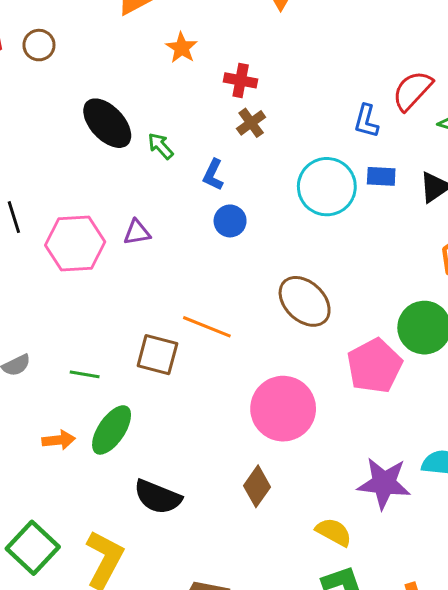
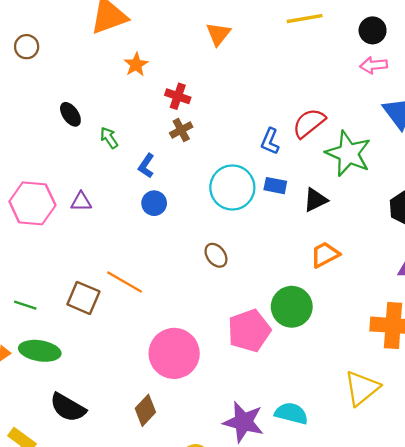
black ellipse: (107, 123) -> (70, 114), size x0.6
brown ellipse: (305, 301) -> (216, 255), moved, size x0.6
green ellipse: (112, 430) -> (40, 351), turned 57

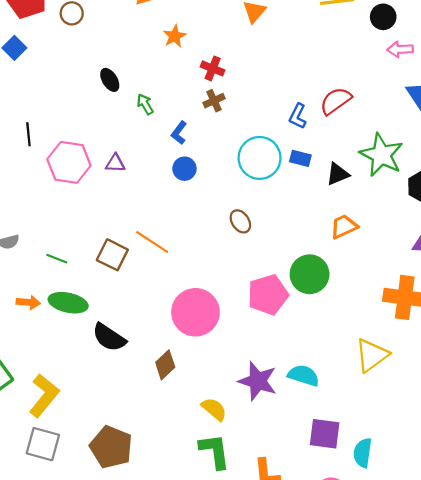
black circle: (373, 30) -> (383, 17), moved
green star: (348, 154) -> (381, 155), moved
black semicircle: (68, 407) -> (109, 337), moved

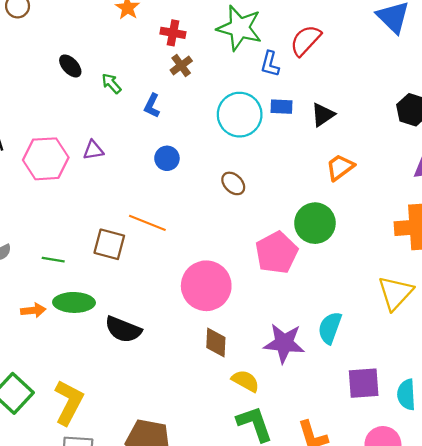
green star: (381, 155) -> (239, 28), moved
blue circle: (184, 169) -> (167, 158), moved
brown diamond: (165, 365) -> (216, 342), moved, turned -32
cyan semicircle: (303, 375) -> (330, 328), turned -76

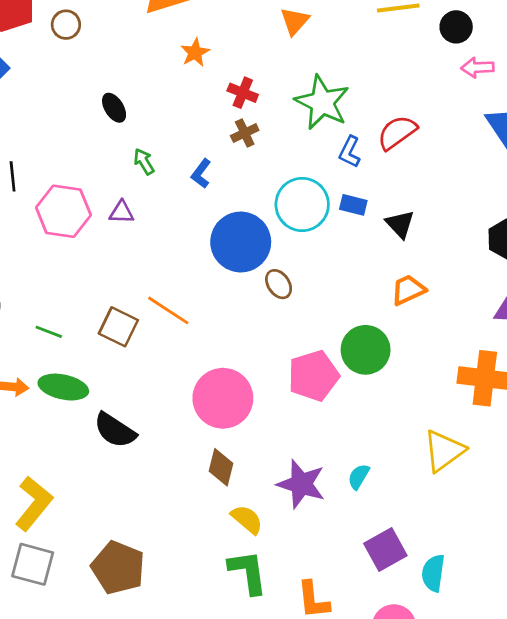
green arrow: (111, 83) -> (144, 162), moved
black triangle: (323, 115) -> (400, 224), turned -50
blue circle: (167, 158) -> (241, 242), moved, size x2.0
cyan semicircle: (330, 328) -> (359, 477), size x0.7
purple square: (364, 383) -> (385, 549), turned -36

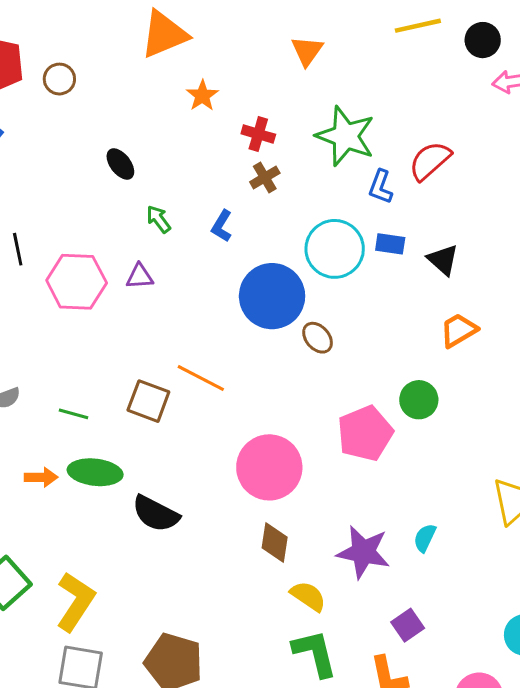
green circle: (366, 350) -> (419, 400), size x0.7
purple square: (385, 549) -> (408, 625), moved, size x0.7

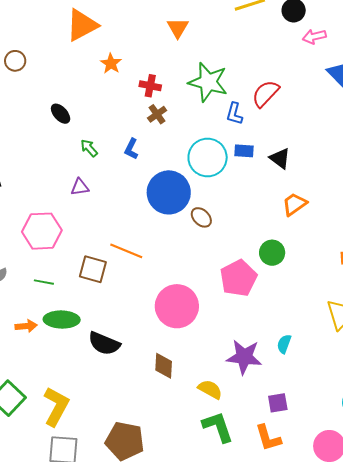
pink hexagon: (77, 282) -> (42, 231), moved
brown diamond: (275, 542) -> (164, 366), moved
purple square: (408, 625) -> (278, 403), turned 30

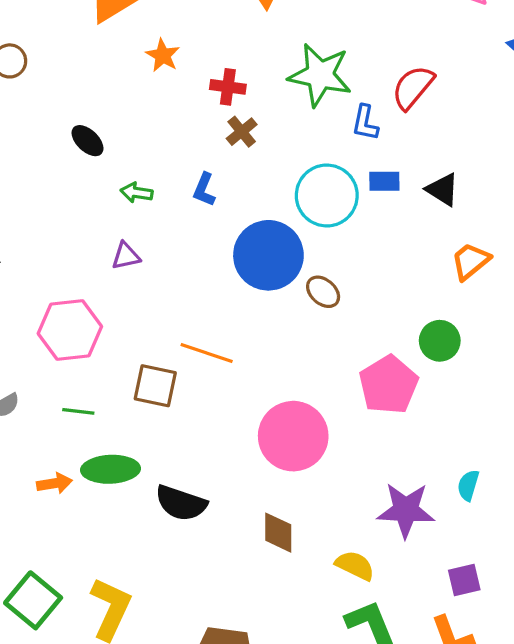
green arrow: (89, 148) -> (137, 193), turned -36

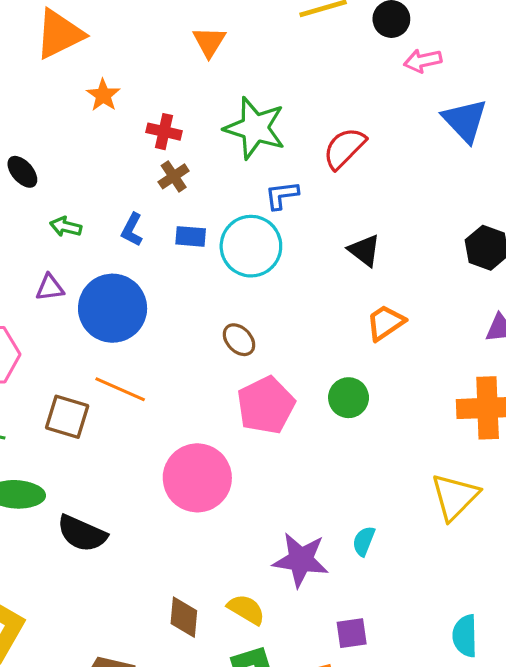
blue L-shape: (365, 123) -> (282, 195), moved, turned 66
blue rectangle: (384, 181) -> (191, 236), moved
blue circle: (268, 255) -> (113, 308), moved
pink pentagon: (389, 385) -> (266, 405), moved
brown diamond: (278, 533) -> (184, 617), moved

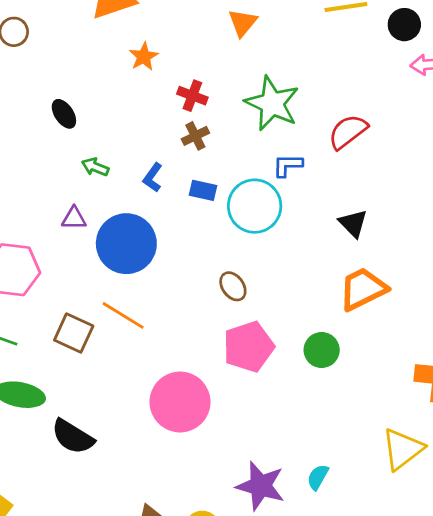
orange trapezoid: (385, 323) -> (363, 289), size x1.4

